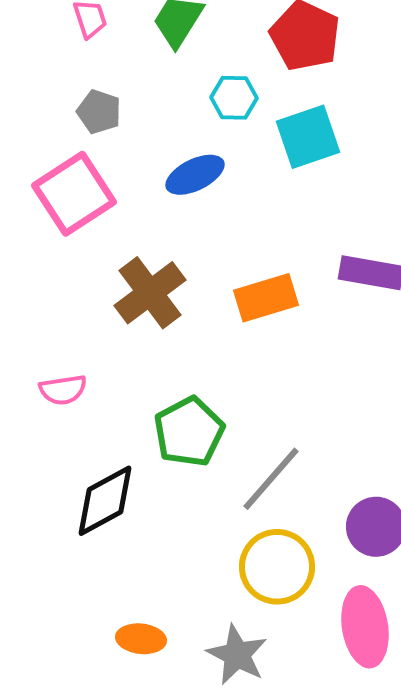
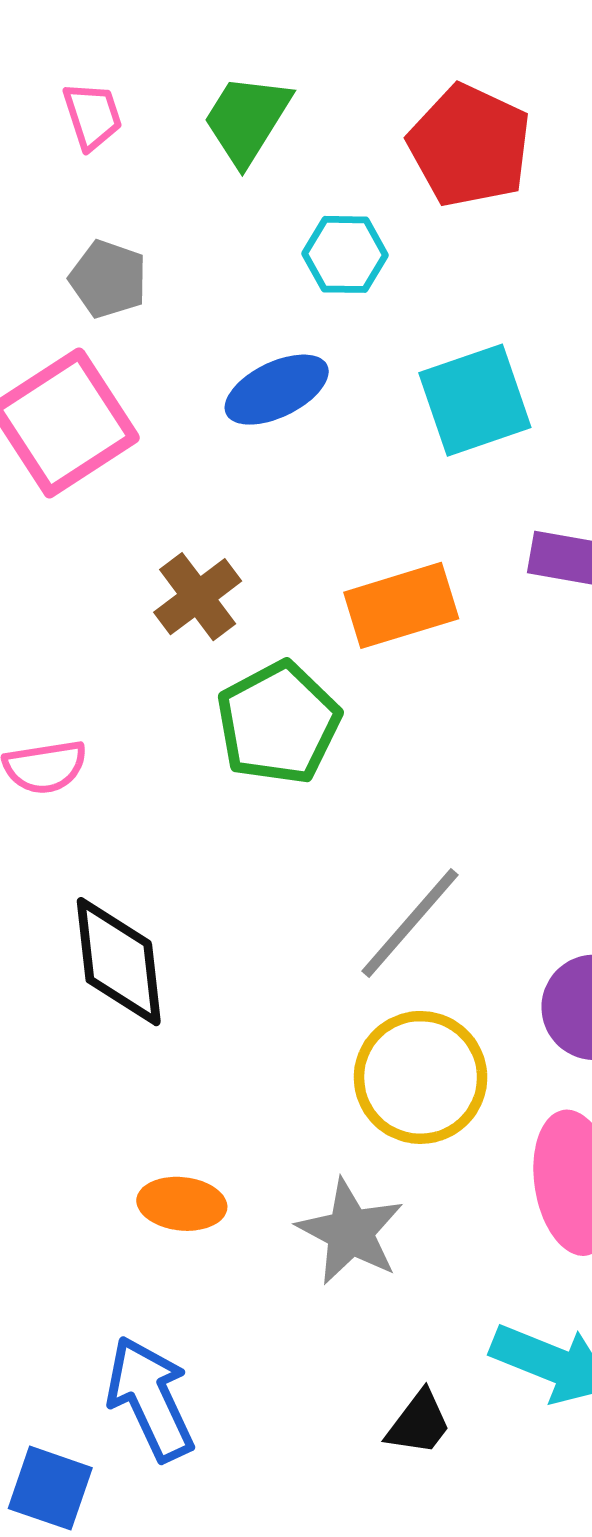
cyan square: (308, 137) -> (475, 400), moved
brown cross: (150, 293) -> (198, 597), size x0.7
green pentagon: (189, 432) -> (278, 723), moved
black diamond: (105, 501) -> (119, 962), turned -68

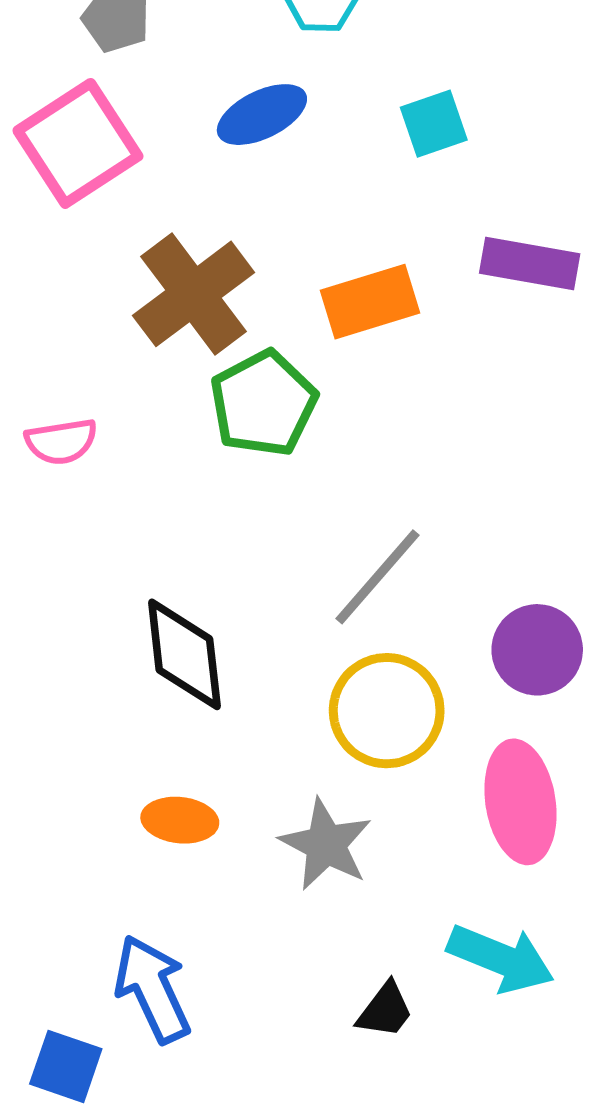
cyan square: (475, 400) -> (434, 124), size x0.7
brown cross: (198, 597) -> (194, 294), size x1.6
black diamond: (119, 962) -> (184, 654), moved

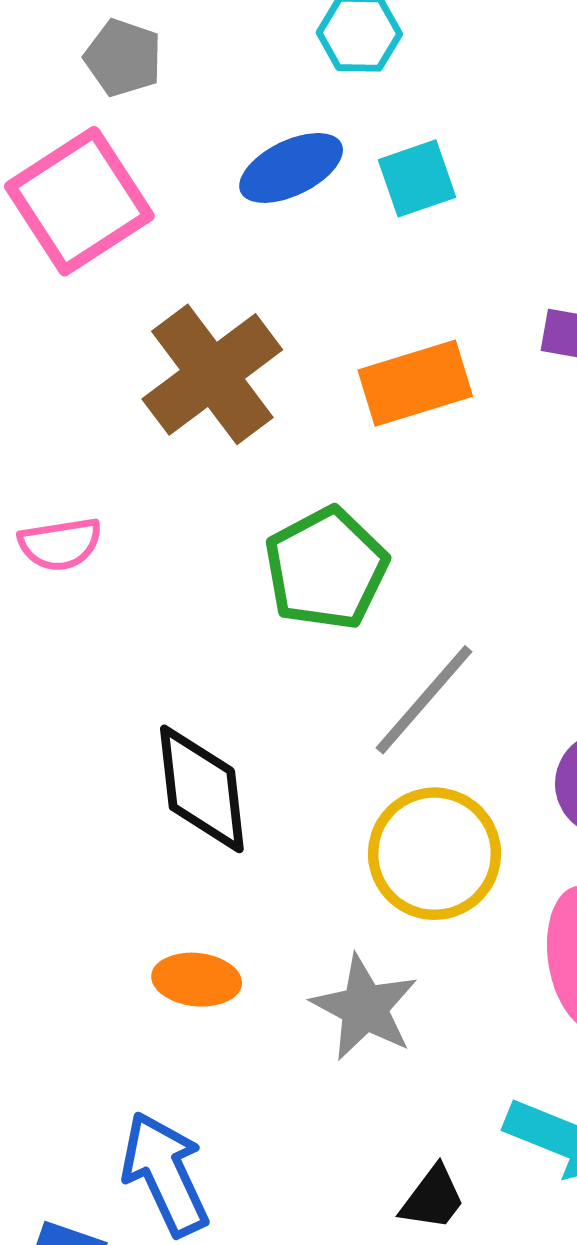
cyan square: (434, 124) -> (417, 178), moved
green pentagon: (263, 403) -> (326, 569), moved

